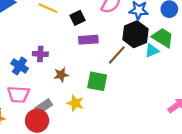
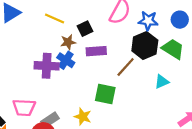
cyan triangle: (152, 51) -> (162, 82), moved
purple cross: (40, 54) -> (47, 66), size x1.5
blue cross: (20, 66) -> (66, 60), moved
brown star: (61, 75) -> (68, 42), moved

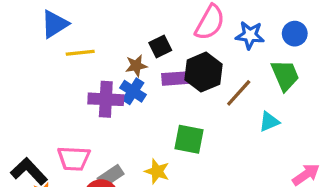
yellow line: (55, 18) -> (80, 53), moved, turned -30
black hexagon: (145, 46) -> (203, 72), moved
green trapezoid: (173, 49) -> (285, 75), turned 35
brown line: (126, 67) -> (239, 93), moved

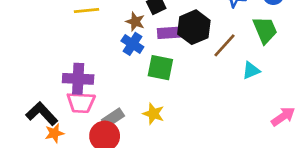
brown star: (136, 66) -> (135, 22), turned 30
purple cross: (106, 99) -> (78, 79), moved
green square: (189, 139) -> (160, 68), moved

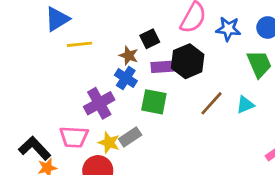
brown line: (225, 45) -> (211, 103), moved
purple cross: (78, 79) -> (99, 103), moved, turned -32
yellow star: (153, 114) -> (109, 143), moved
gray rectangle: (113, 118) -> (130, 137), moved

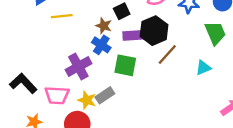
brown line: (211, 103) -> (167, 55), moved
black L-shape: (35, 148) -> (23, 83), moved

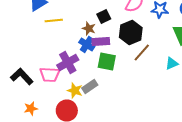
purple rectangle: (134, 35) -> (101, 42), moved
pink trapezoid: (57, 95) -> (50, 74), moved

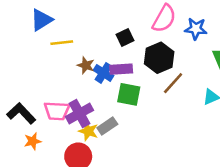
brown star: (89, 28) -> (86, 65), moved
purple cross: (68, 62) -> (79, 113), moved
orange star: (31, 108) -> (33, 141), moved

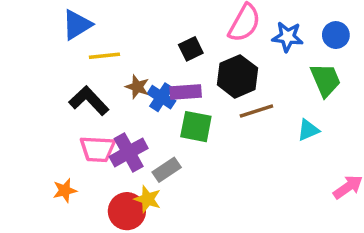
brown line: (173, 83) -> (256, 111), turned 30
black L-shape: (21, 113) -> (89, 101), moved
yellow star: (88, 131) -> (148, 199), moved

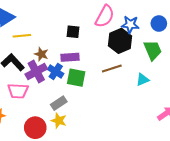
black square: (191, 49) -> (73, 32), turned 32
black hexagon: (237, 76) -> (120, 41), moved
blue cross: (161, 97) -> (56, 72), moved
purple cross: (129, 152) -> (36, 72), moved
yellow star: (148, 199) -> (59, 121), moved

